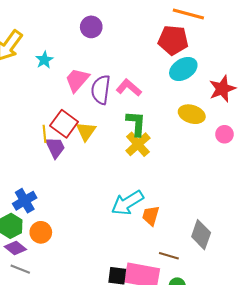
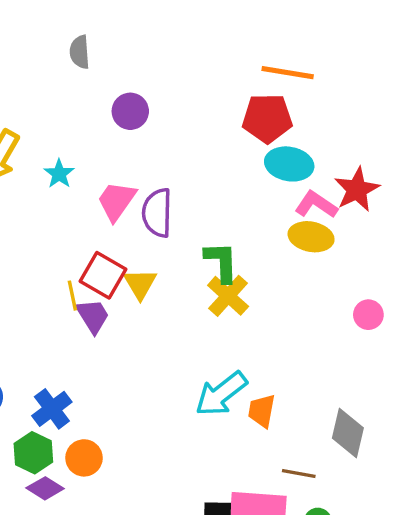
cyan ellipse: (183, 69) -> (289, 164), turned 48
pink L-shape: (129, 88) -> (316, 205), moved
pink circle: (224, 134) -> (368, 315), moved

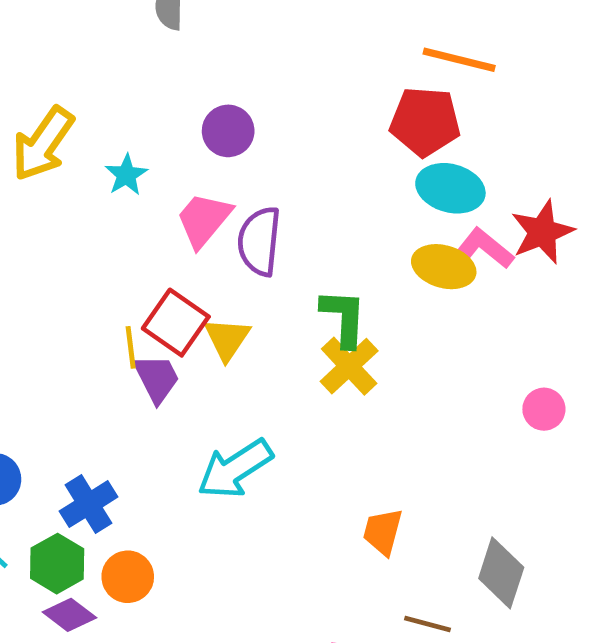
purple circle: (130, 111) -> (228, 131), moved
yellow ellipse: (311, 237) -> (444, 267), moved
cyan arrow: (221, 394) -> (235, 469), moved

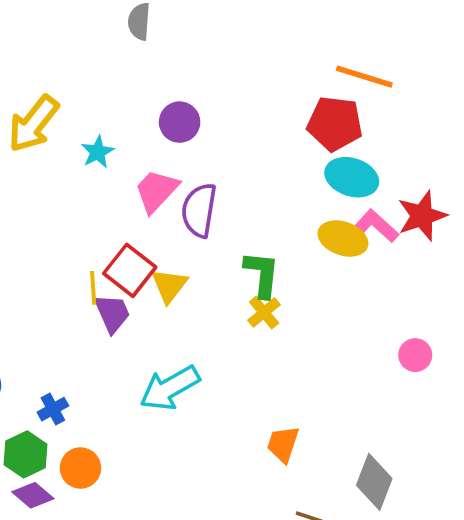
yellow cross: (349, 366) -> (264, 312), size x0.7
blue cross: (89, 504) -> (53, 409), size x0.7

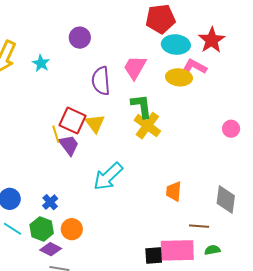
pink trapezoid: (156, 191) -> (135, 68), moved
red star: (422, 216) -> (212, 40), moved
yellow cross: (264, 312) -> (147, 126), size x1.5

